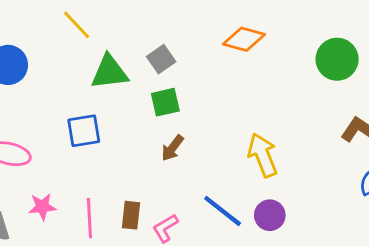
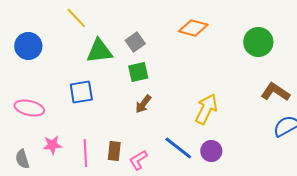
yellow arrow: (263, 155) -> (206, 109), turned 48

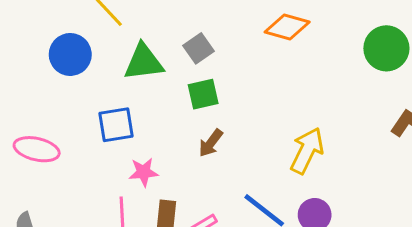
blue circle: (28, 46) -> (70, 54), moved
pink star: (52, 145) -> (144, 172), moved

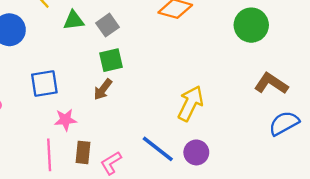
green triangle: (144, 62) -> (74, 20), moved, size x0.7
brown arrow: (211, 143) -> (103, 89), moved

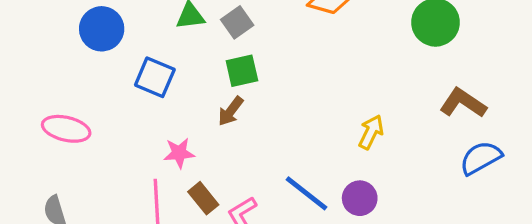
blue square: (44, 84) -> (155, 77), moved, turned 32
yellow arrow: (190, 103) -> (371, 132), moved, size x0.7
brown rectangle: (83, 152) -> (203, 198), turned -45

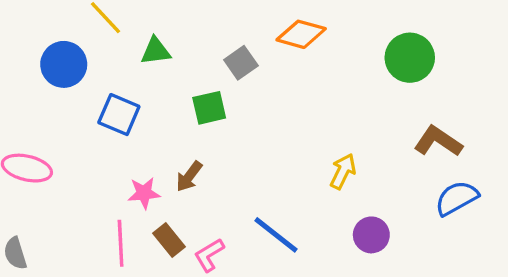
gray square: (237, 22) -> (241, 63), moved
brown arrow: (231, 111) -> (189, 176), moved
purple circle: (360, 198) -> (371, 235), moved

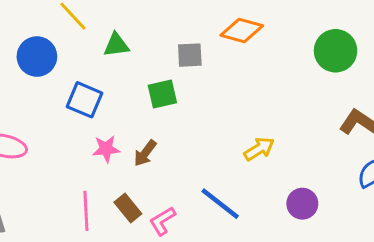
gray square: (241, 63) -> (190, 55), turned 32
yellow arrow: (343, 171) -> (259, 149), moved, turned 32
pink star: (144, 193) -> (106, 149), moved

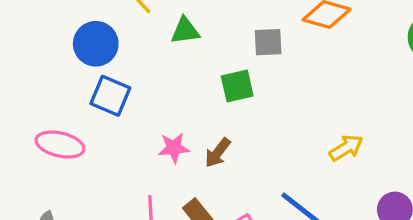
blue square: (85, 100) -> (110, 96), moved

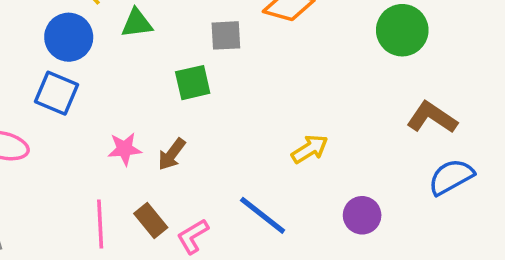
blue circle: (96, 44) -> (69, 37), moved

